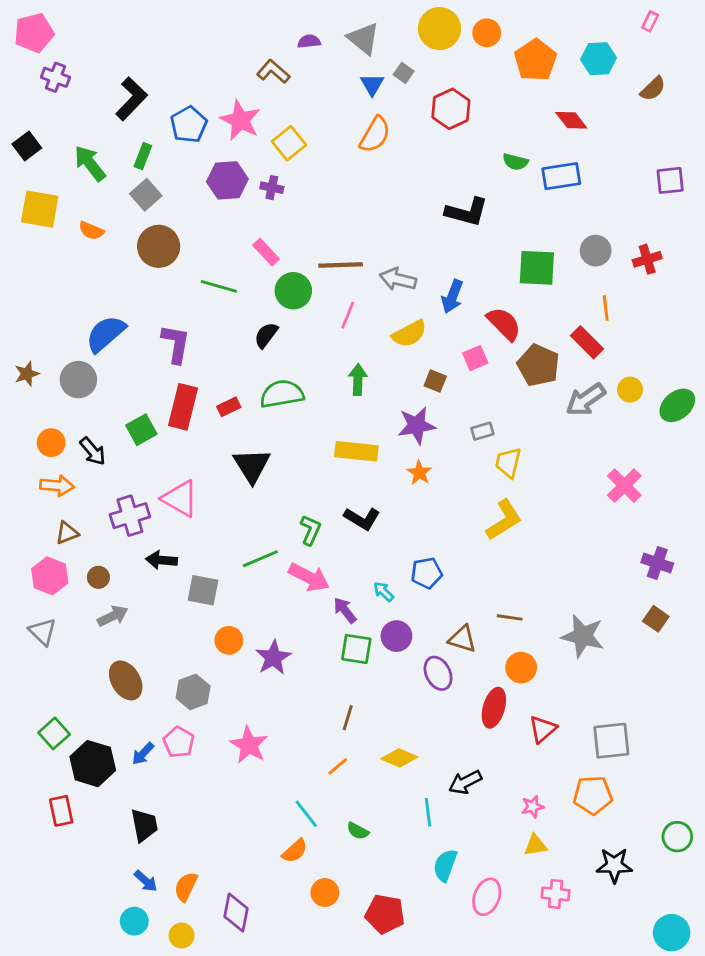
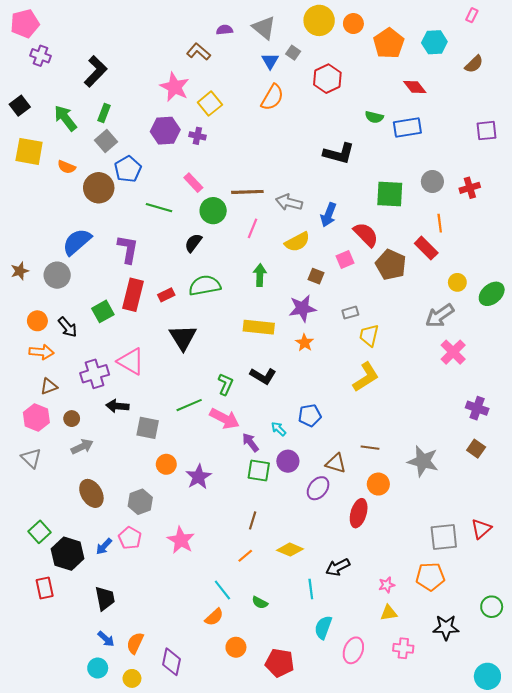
blue pentagon: (189, 125) -> (128, 169), moved
brown circle: (159, 246) -> (99, 188), moved
gray arrow: (586, 400) -> (440, 316), moved
purple ellipse: (438, 673) -> (318, 488), turned 65
red triangle: (543, 729) -> (481, 529), moved

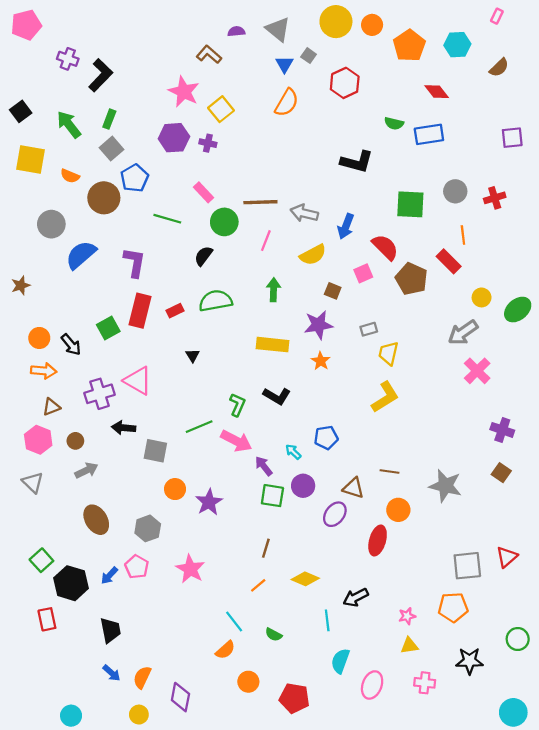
purple cross: (41, 56) -> (68, 59), moved
gray circle: (57, 275) -> (51, 224), moved
black triangle: (183, 337) -> (193, 355), size x0.5
cyan circle: (98, 668) -> (71, 716), moved

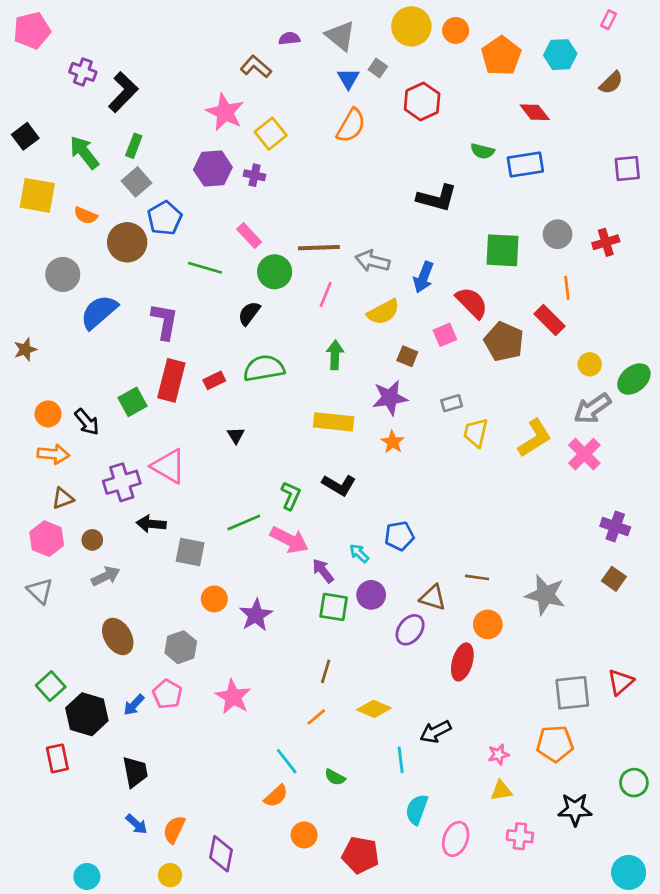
gray arrow: (463, 332) -> (592, 409), moved
yellow L-shape: (385, 397) -> (535, 438), moved

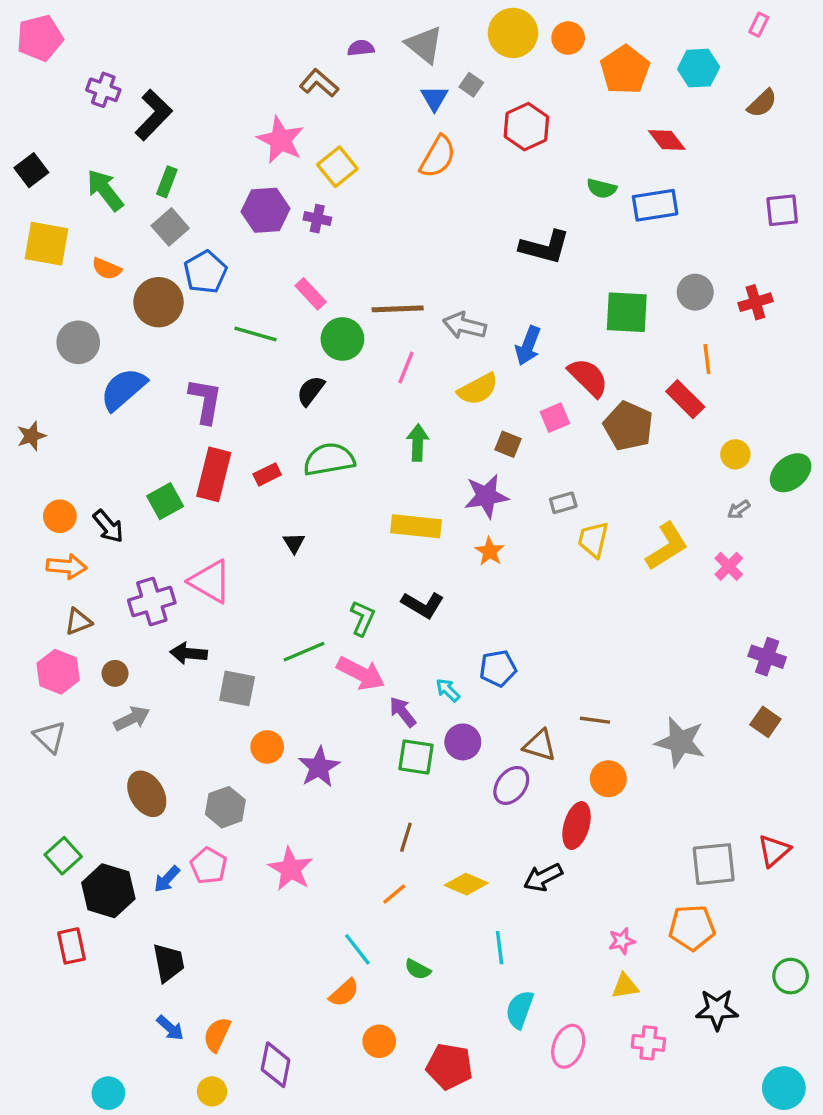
gray arrow: (592, 409) -> (739, 510), size x0.5
pink cross: (584, 454) -> (729, 566), size x0.7
black arrow: (436, 732) -> (543, 877), moved

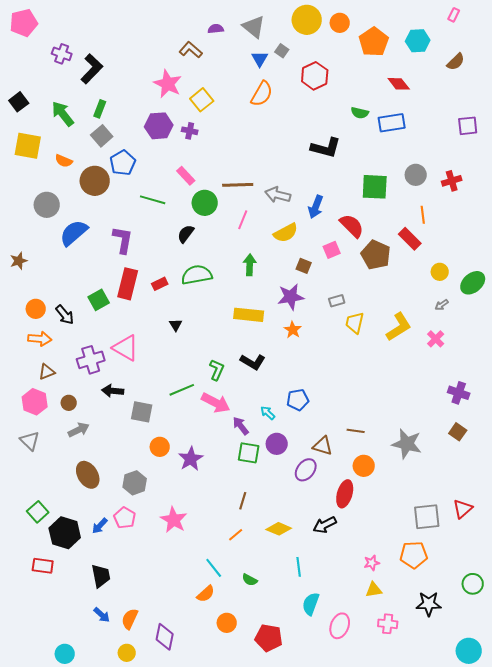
red rectangle: (72, 946) -> (43, 566), turned -70

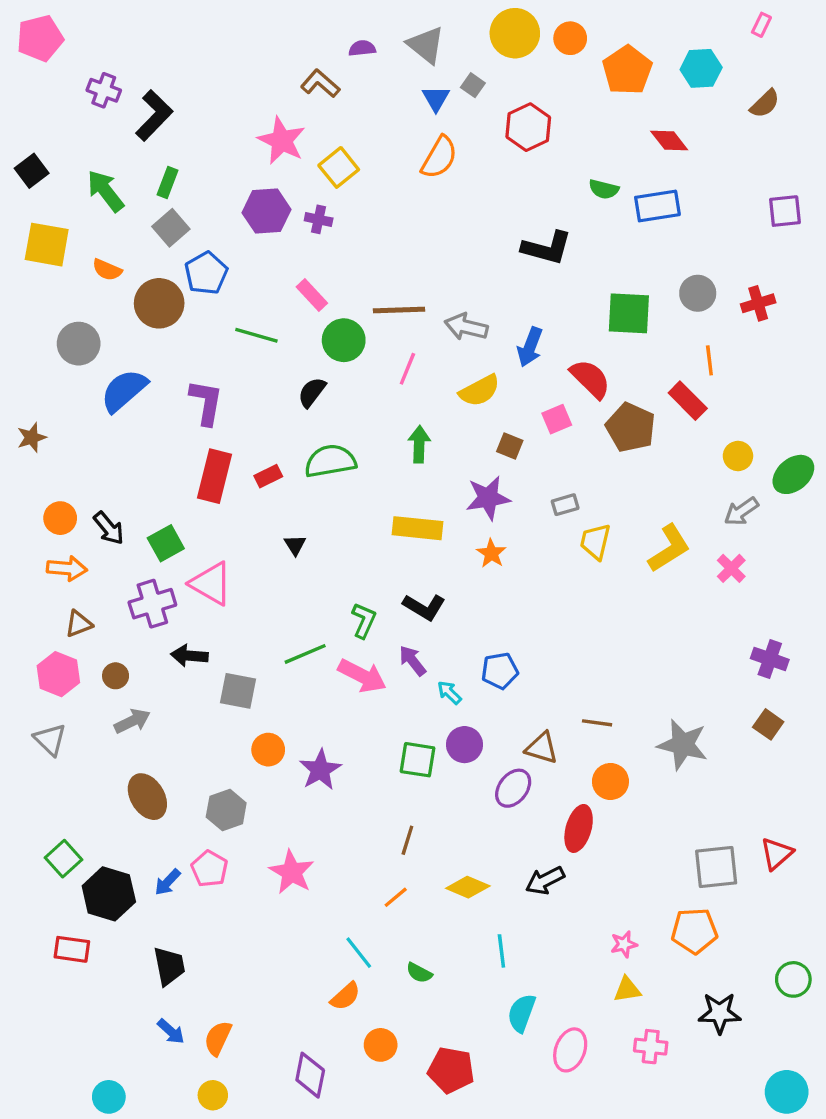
green square: (99, 300) -> (166, 543), moved
gray arrow: (442, 305) -> (741, 511), size x1.5
purple arrow: (241, 426) -> (412, 661), moved
purple diamond: (165, 637) -> (310, 1075), moved

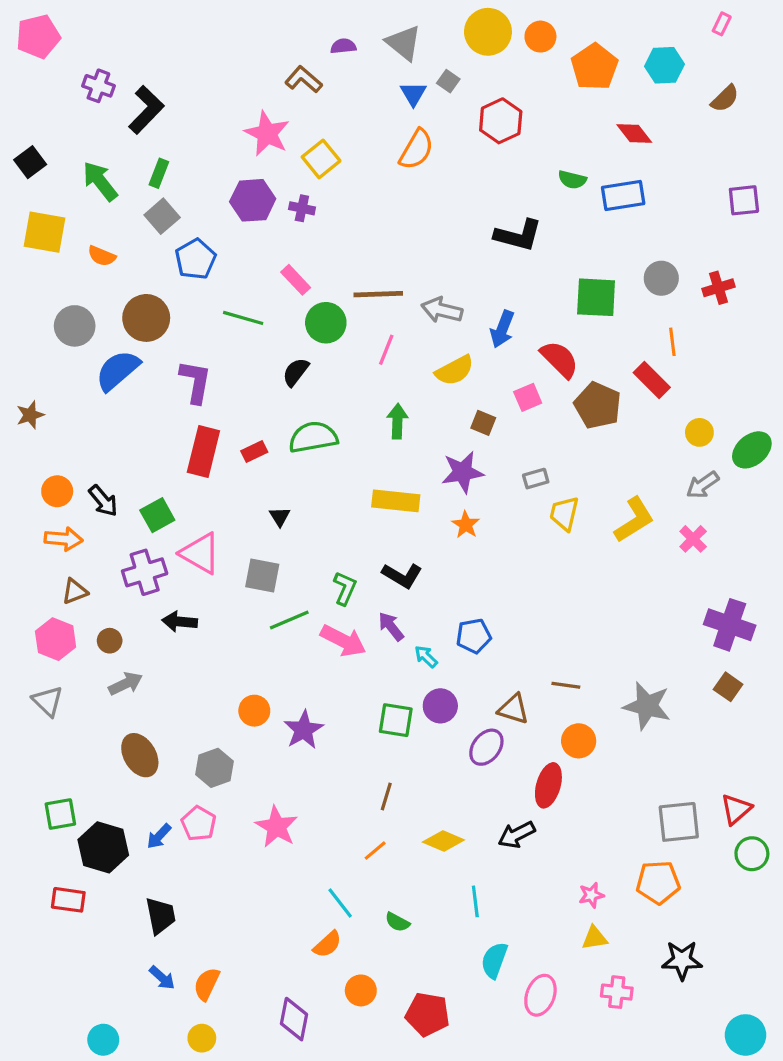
brown circle: (159, 303) -> (146, 318), moved
purple cross: (770, 659) -> (730, 625), size x1.4
gray square: (238, 691) -> (262, 576), moved
green square: (63, 859) -> (60, 814), turned 32
green circle: (793, 979) -> (752, 854), moved

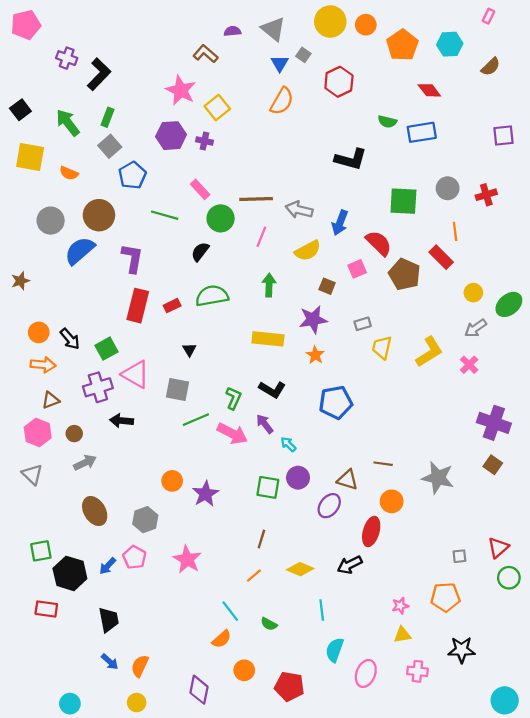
blue pentagon: (474, 636) -> (336, 402), moved, size x1.4
gray square: (679, 822) -> (459, 556), size x0.5

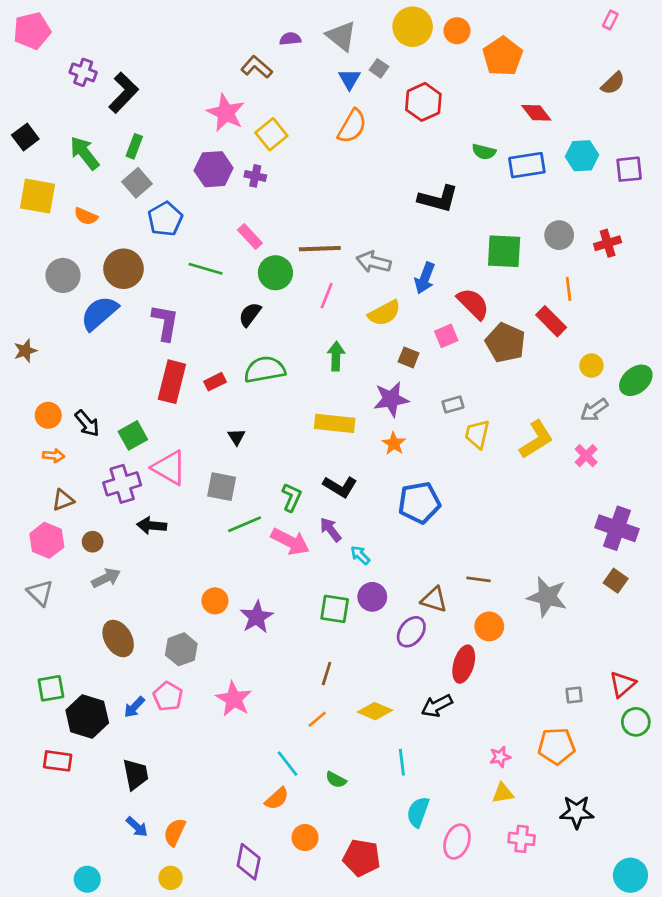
cyan hexagon: (450, 44) -> (582, 156), moved
orange arrow: (43, 365) -> (54, 456), size x0.7

